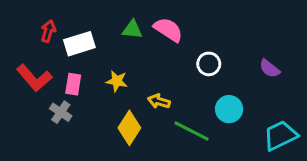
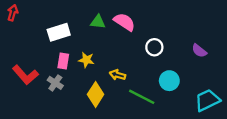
red arrow: (48, 31) -> (13, 13), moved
red L-shape: (34, 78) -> (25, 75), moved
pink rectangle: (73, 84) -> (63, 61), moved
gray cross: (61, 112) -> (55, 83), moved

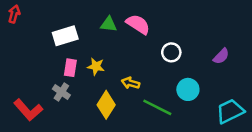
purple semicircle: (199, 51) -> (221, 56), turned -84
red L-shape: (25, 75) -> (28, 110), moved

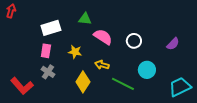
pink semicircle: (138, 24) -> (103, 37), moved
pink rectangle: (70, 68) -> (46, 51), moved

